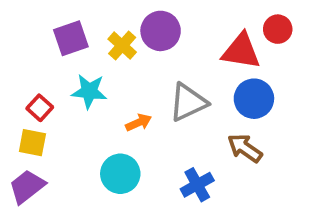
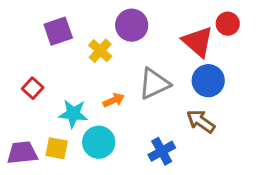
yellow cross: (122, 46) -> (100, 51), moved
red triangle: (241, 51) -> (198, 42), turned 32
cyan star: (89, 91) -> (73, 114), moved
yellow square: (32, 143) -> (57, 148), moved
purple trapezoid: (27, 187) -> (22, 153), turned 32

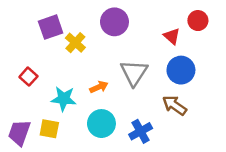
red triangle: (198, 42) -> (172, 36), size x0.6
yellow cross: (100, 51) -> (75, 43), moved
gray triangle: (154, 84) -> (134, 73), turned -32
cyan circle: (99, 142) -> (101, 124), moved
purple trapezoid: (22, 153) -> (19, 133), turned -64

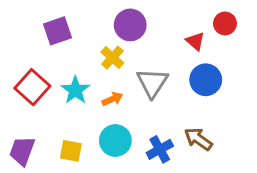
yellow cross: (75, 43) -> (112, 58), moved
red square: (28, 77) -> (32, 87), size x1.6
cyan star: (64, 99) -> (75, 90), moved, turned 30
brown arrow: (174, 105) -> (198, 139), moved
yellow square: (49, 129) -> (71, 151), moved

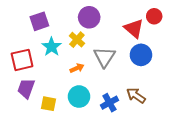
red triangle: (195, 41) -> (134, 28), size x1.5
red square: (32, 87) -> (22, 60), turned 35
cyan star: (75, 90) -> (52, 47), moved
purple trapezoid: (22, 151) -> (26, 88), moved

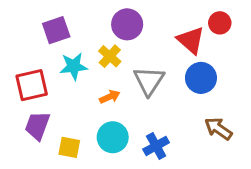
cyan star: (52, 47) -> (74, 66), turned 30
brown arrow: (136, 96) -> (218, 129), moved

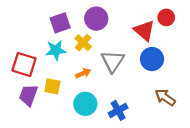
purple square: (56, 30) -> (60, 23), moved
red square: (32, 85) -> (24, 64), turned 30
yellow square: (69, 147) -> (52, 86), moved

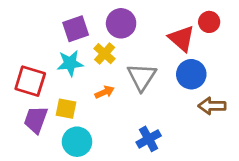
brown arrow: (165, 97) -> (212, 106), moved, turned -35
cyan circle: (85, 104) -> (77, 142), moved

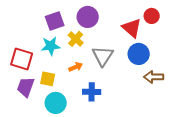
blue cross: (149, 139) -> (92, 92), moved, turned 30

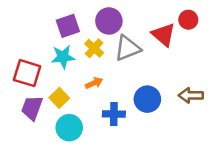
blue circle: (139, 54) -> (147, 99), moved
gray triangle: (103, 56) -> (128, 48), moved, turned 35
yellow square: (48, 79) -> (59, 98), turned 35

